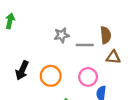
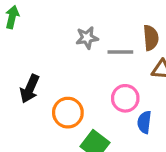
orange circle: (51, 76) -> (68, 113), moved

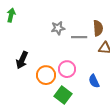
pink circle: (125, 98) -> (67, 69), moved
blue semicircle: (144, 122) -> (94, 81), turned -32

